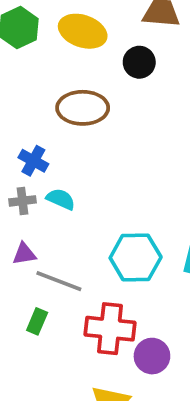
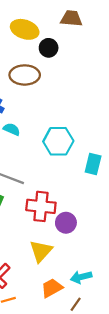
black circle: (139, 62) -> (49, 48), moved
cyan hexagon: (136, 257) -> (58, 141), moved

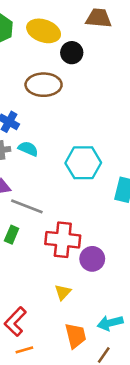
yellow triangle: (41, 251) -> (63, 292), size x0.6
orange trapezoid: (52, 288) -> (76, 336), turned 105

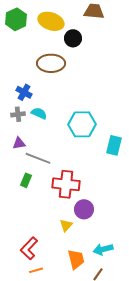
purple circle: (92, 259) -> (84, 209), moved

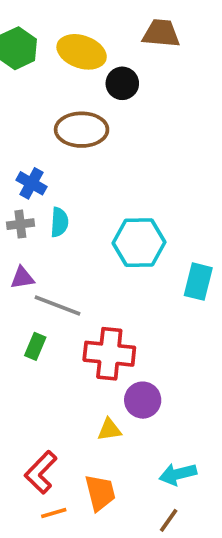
cyan semicircle: (39, 113) -> (59, 222), turned 70
yellow triangle: (66, 225) -> (109, 430), turned 40
orange trapezoid: (76, 259) -> (100, 493), moved

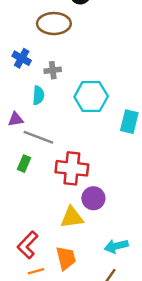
cyan semicircle: (59, 222) -> (38, 95), moved
gray cross: (20, 224) -> (53, 70), moved
yellow triangle: (109, 430) -> (72, 217), size x1.5

